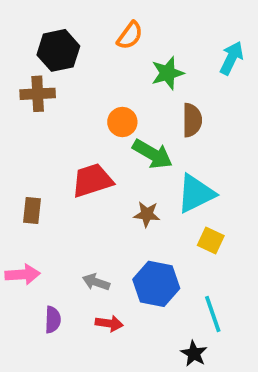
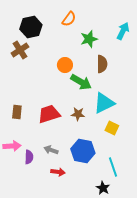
brown cross: (38, 94) -> (20, 50), turned -30
red trapezoid: (92, 180) -> (49, 114), moved
purple semicircle: (53, 320) -> (29, 157), moved

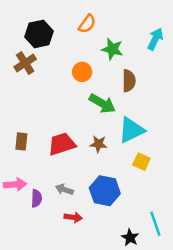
green star: (89, 39) -> (112, 49), turned 30
orange circle: (65, 65) -> (82, 72), moved
cyan line: (113, 167) -> (155, 224), moved

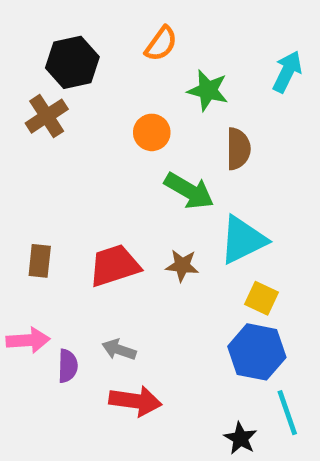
blue hexagon: (105, 191) -> (257, 352), moved
red arrow: (73, 217) -> (135, 401), size x1.5

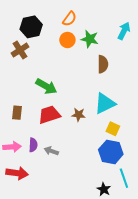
orange circle: (152, 132) -> (67, 40), moved
green arrow: (189, 191) -> (46, 86), moved
purple semicircle: (68, 366) -> (33, 145), moved
red arrow: (135, 401) -> (17, 173), moved

